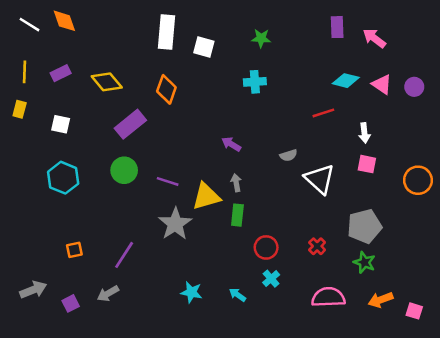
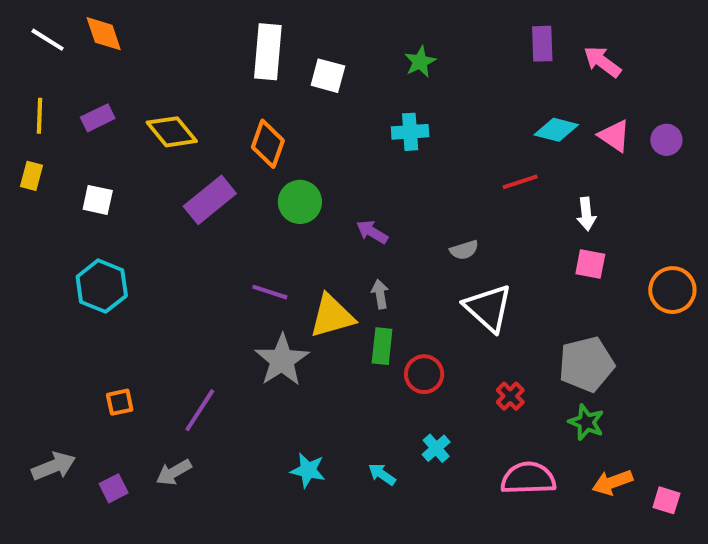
green star: (261, 38) -> (420, 62), turned -30
green circle: (124, 170) -> (300, 202), moved
white triangle: (320, 179) -> (488, 308), moved
red circle: (266, 247) -> (424, 374), moved

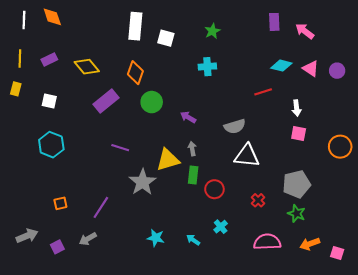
white line: (48, 40) -> (24, 20), turned 60
gray semicircle: (464, 250) -> (235, 126), size x1.5
purple line: (270, 292) -> (120, 148), moved
white triangle: (488, 308) -> (247, 156), turned -36

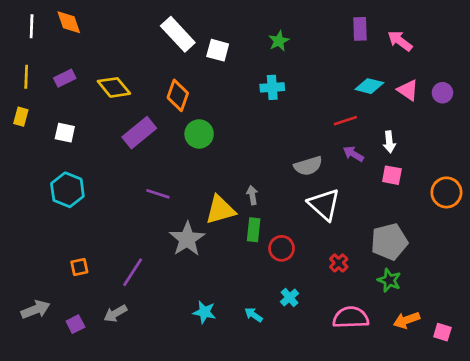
white rectangle: (135, 26) -> (178, 34), turned -48
purple arrow: (188, 117) -> (353, 154), moved
white triangle: (247, 156) -> (324, 204), turned 36

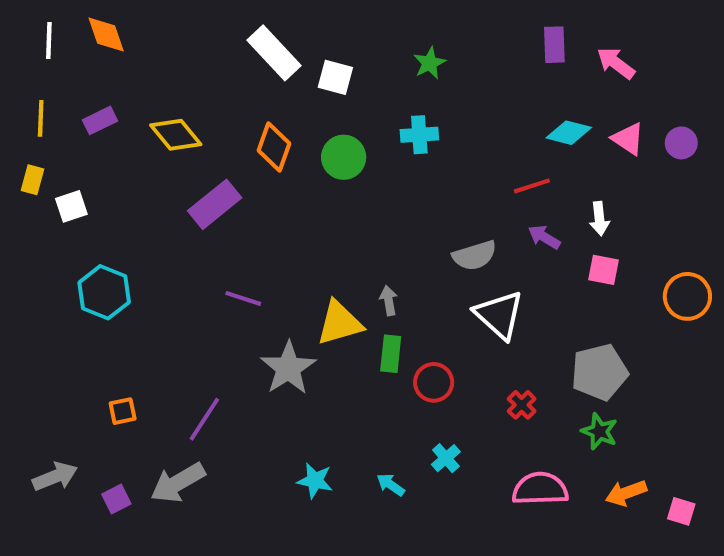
white square: (65, 133) -> (71, 206), moved, turned -30
green circle: (199, 134) -> (344, 157), moved
gray arrow: (115, 313) -> (178, 483), size x1.5

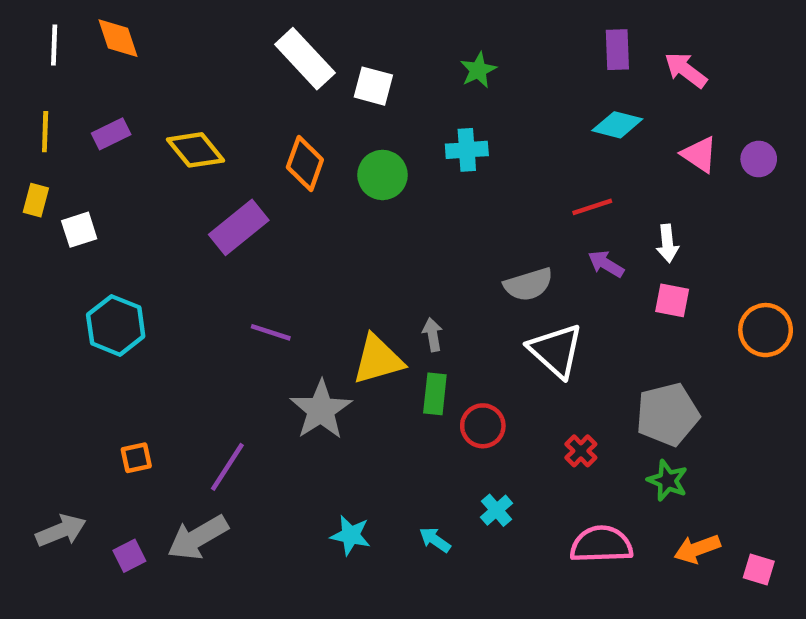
cyan diamond: (569, 133) -> (617, 125), moved

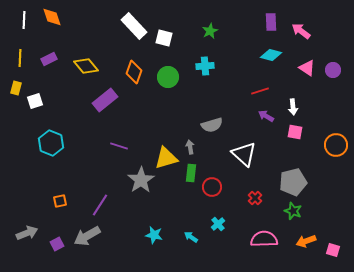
gray semicircle: (528, 284) -> (212, 125), moved

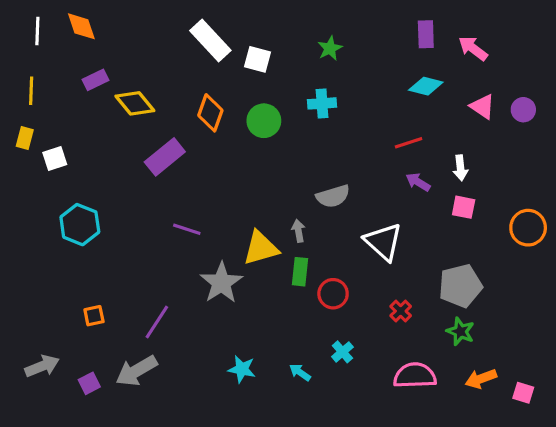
purple rectangle: (49, 59) -> (96, 80), moved

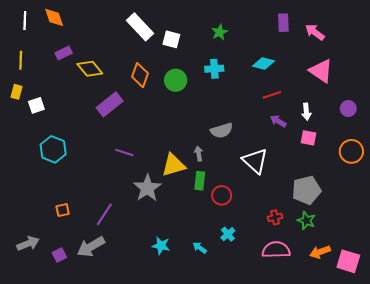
cyan diamond: (426, 86) -> (263, 64), moved
pink triangle: (482, 107) -> (321, 71), size x1.4
purple circle: (523, 110) -> (348, 109), moved
red cross: (401, 311) -> (275, 217), moved, turned 32
pink square: (523, 393) -> (348, 261), size x1.6

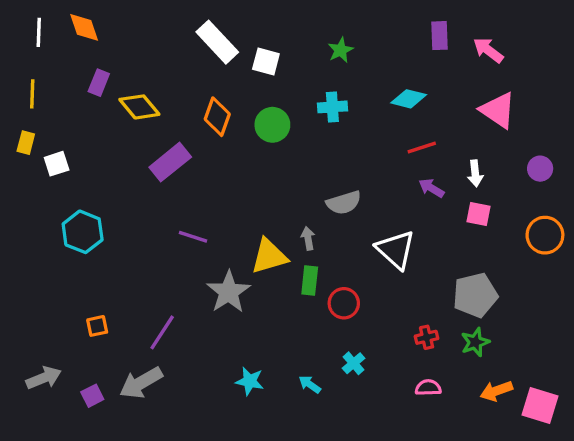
purple rectangle: (64, 53) -> (99, 83), turned -42
green star: (306, 220) -> (475, 342), turned 30
pink semicircle: (276, 250) -> (428, 388), size x0.6

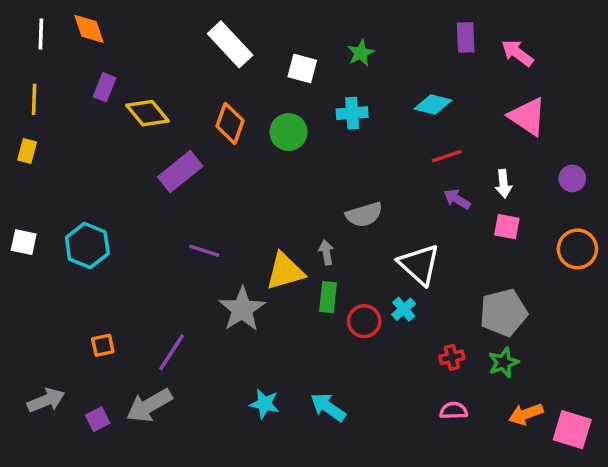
white square: (266, 62) -> (302, 68), moved
white square: (57, 164) -> (24, 242), moved, turned 30
cyan cross: (354, 363) -> (404, 309), moved
cyan arrow: (310, 384) -> (328, 407), size x1.5

